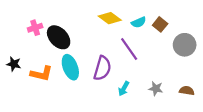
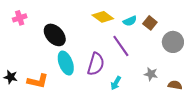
pink cross: (35, 28) -> (20, 18), moved
black star: (14, 64) -> (11, 77), moved
orange L-shape: (42, 74) -> (38, 81), moved
gray star: (156, 89) -> (151, 74), moved

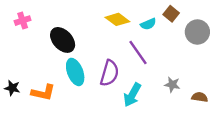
brown square: (150, 23) -> (171, 14), moved
gray circle: (173, 42) -> (197, 32), moved
cyan arrow: (116, 83) -> (132, 95), size x1.5

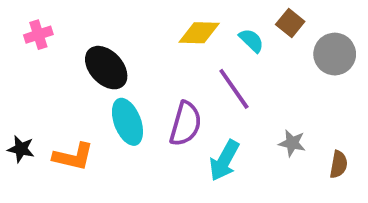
yellow diamond: (117, 19) -> (199, 33), turned -35
cyan semicircle: (148, 24) -> (251, 40), turned -112
brown semicircle: (200, 97) -> (339, 164), turned 91

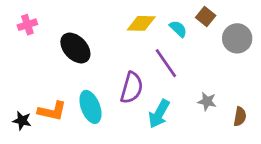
cyan ellipse: (127, 122) -> (90, 107), moved
black star: (21, 149) -> (22, 121), moved

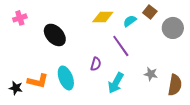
cyan semicircle: (178, 29) -> (130, 21), turned -80
purple semicircle: (132, 88) -> (96, 64), size x0.6
brown semicircle: (240, 117) -> (175, 85), size x1.5

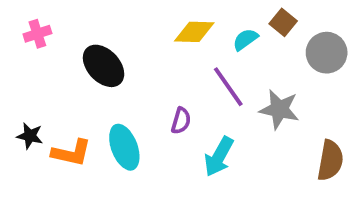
gray star: (151, 74) -> (279, 109), moved, size x1.5
black star: (16, 88) -> (30, 136), moved

